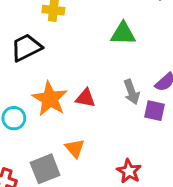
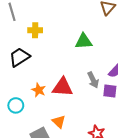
red triangle: (85, 98) -> (63, 87), size x1.5
orange star: (50, 99) -> (39, 90), size x0.6

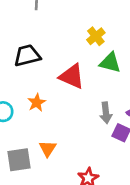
yellow cross: (35, 30) -> (96, 36), moved, turned 32
red triangle: (63, 87) -> (72, 76), moved

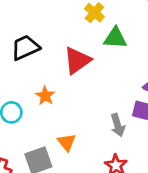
red triangle: (72, 76) -> (77, 60), turned -48
gray arrow: (106, 113) -> (118, 125), moved

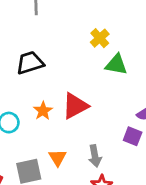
red triangle: (77, 60) -> (75, 106), moved
gray arrow: (118, 125) -> (95, 156), moved

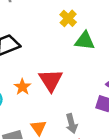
red triangle: (75, 106) -> (51, 80), turned -30

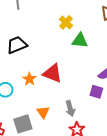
red triangle: (51, 80) -> (53, 73), turned -35

